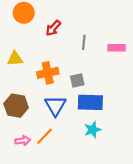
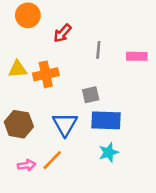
orange cross: (48, 73) -> (46, 74), moved

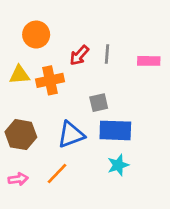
orange circle: (28, 15) -> (36, 35), moved
red arrow: (62, 33) -> (79, 55), moved
blue triangle: (65, 124) -> (71, 135), turned 40
pink arrow: (27, 165) -> (18, 179), moved

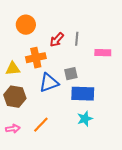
pink rectangle: (149, 61) -> (103, 53), moved
yellow triangle: (19, 75) -> (13, 69), moved
blue triangle: (71, 135) -> (49, 83), moved

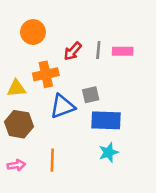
pink rectangle: (103, 53) -> (123, 51), moved
orange line: (41, 125) -> (52, 160), turned -42

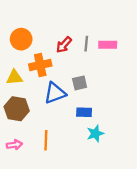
orange circle: (33, 32) -> (21, 39), moved
blue rectangle: (106, 120) -> (84, 112), moved, size x0.6

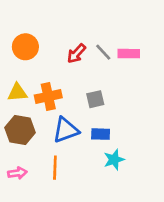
gray line: (86, 44) -> (103, 52), turned -48
orange cross: (40, 65) -> (48, 96), moved
blue triangle: (55, 93) -> (66, 130), moved

